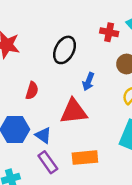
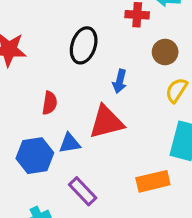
blue triangle: (43, 135) -> (70, 143), moved, turned -36
orange rectangle: (85, 158) -> (153, 181), moved

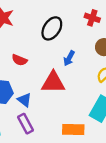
red semicircle: (50, 103) -> (19, 60), turned 88
blue triangle: (70, 143) -> (24, 100), moved, turned 32

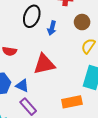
blue arrow: (69, 58) -> (52, 28), moved

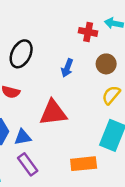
black ellipse: (32, 16) -> (21, 54), moved
blue triangle: (22, 86) -> (23, 137), turned -40

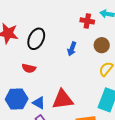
red triangle: (53, 113) -> (63, 99), moved
blue triangle: (23, 137) -> (39, 103), turned 40

